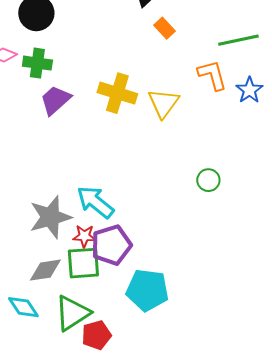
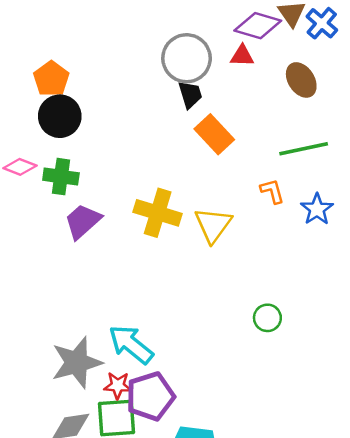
orange rectangle: (164, 28) -> (214, 134), size x1.5
orange L-shape: (212, 75) -> (272, 191), size x0.7

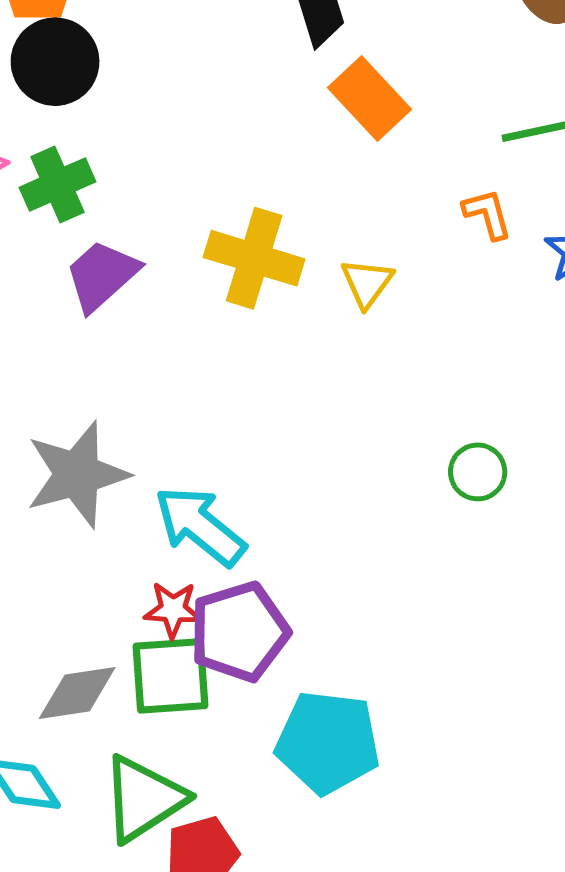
green cross: (61, 177) -> (57, 185), turned -32
yellow triangle: (213, 225) -> (367, 283), size x0.7
gray star: (77, 363) -> (77, 474), moved

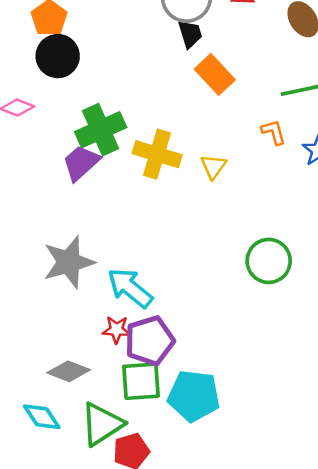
green cross: (57, 185) -> (101, 130), moved, size x1.4
green circle: (478, 472) -> (269, 261), size x1.6
green square: (171, 676) -> (141, 381), moved
gray diamond: (77, 693) -> (69, 371), turned 30

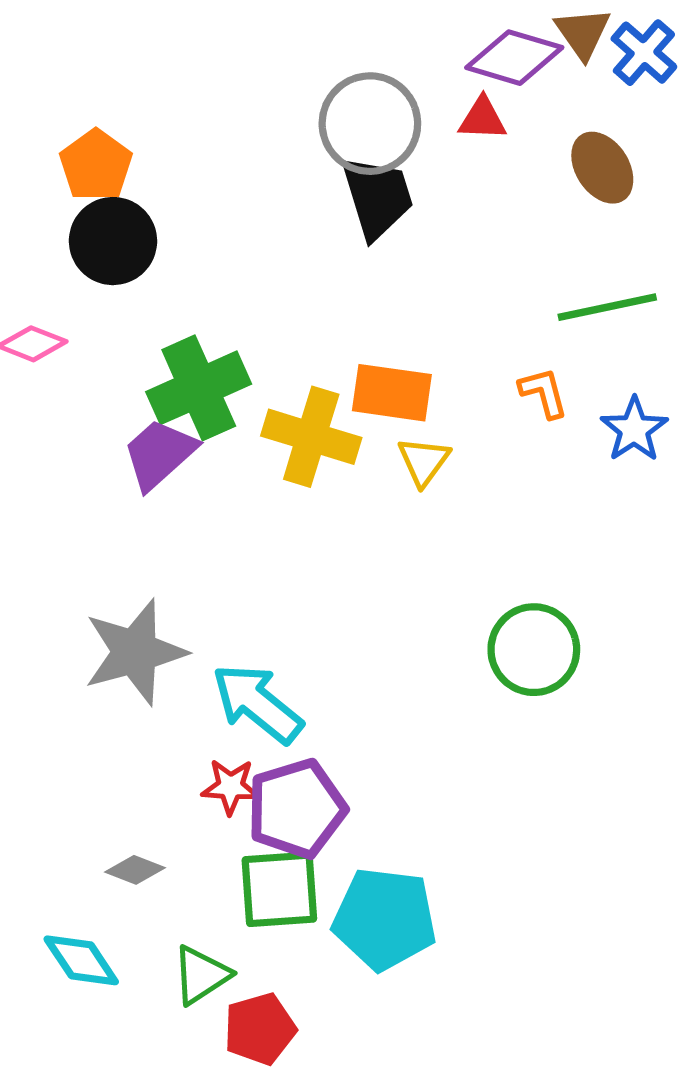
black trapezoid: (190, 34) -> (377, 197), size x1.5
orange rectangle: (215, 74) -> (392, 393), moved, turned -39
gray diamond: (69, 371) -> (135, 870), size x0.7
green triangle: (102, 424) -> (201, 975), size x0.7

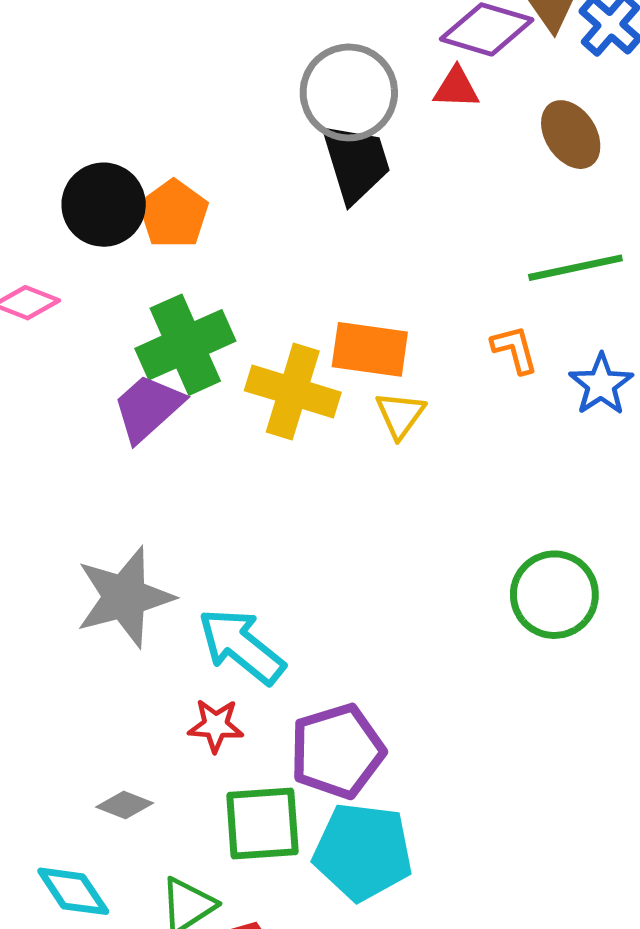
orange pentagon: (96, 165) -> (174, 214), moved
green circle: (534, 650) -> (554, 595), moved
purple pentagon: (296, 809) -> (337, 751), moved

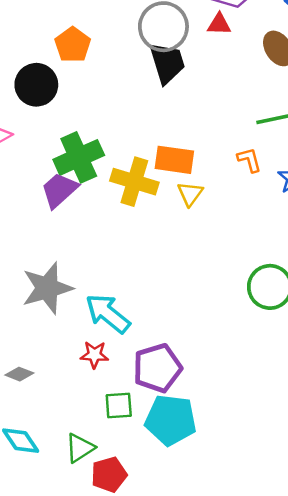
orange pentagon: (174, 214) -> (73, 45), moved
gray diamond: (125, 805) -> (19, 374), moved
green square: (262, 824) -> (119, 406), size x0.7

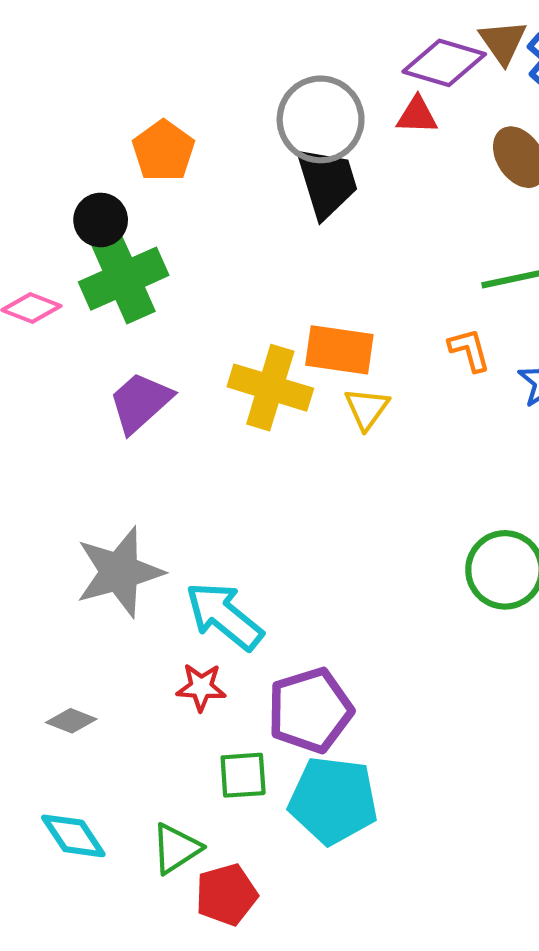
black circle: (36, 85) -> (101, 220), size x0.7
green cross: (79, 157) -> (124, 279), moved

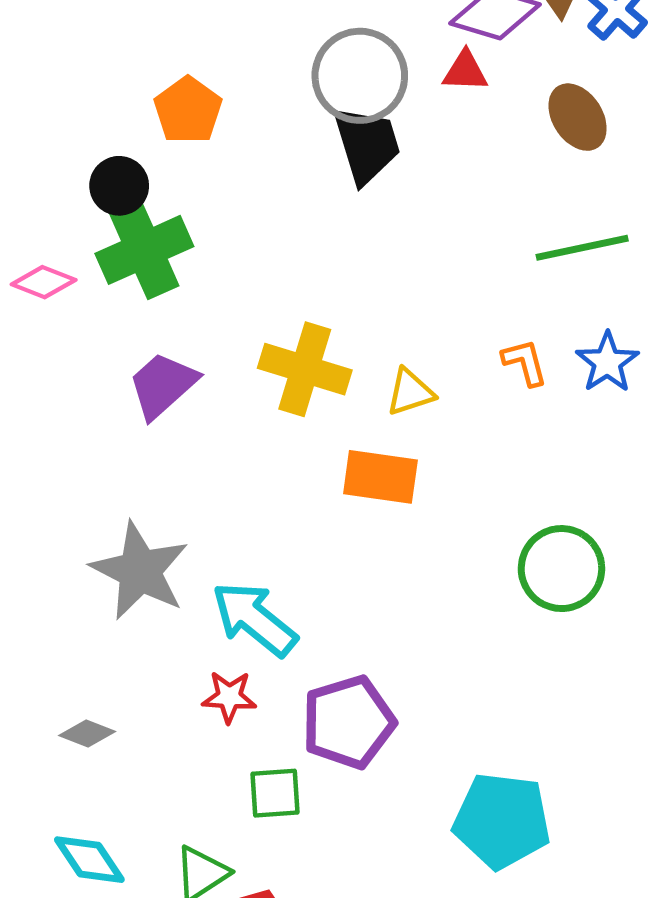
orange rectangle: (339, 350) -> (380, 477), moved
orange L-shape: (469, 350) -> (525, 362), moved
yellow triangle: (367, 409) -> (410, 392), turned 36
gray star: (119, 572) -> (140, 571), turned -30
cyan pentagon: (333, 800) -> (502, 821), moved

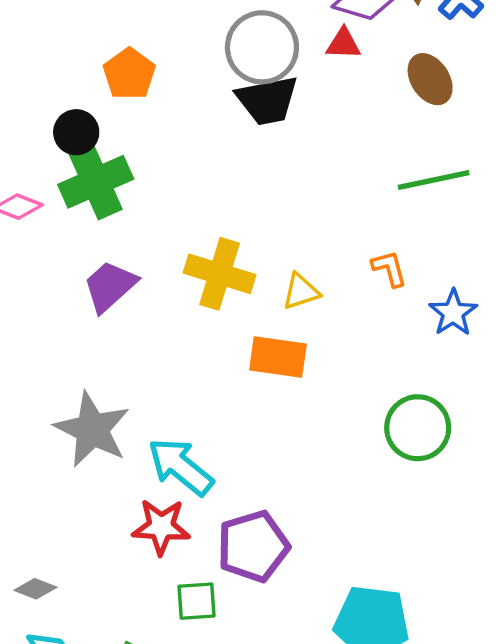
black trapezoid: (367, 145) -> (267, 100), turned 96
blue star: (607, 362) -> (453, 313), moved
red star: (229, 697) -> (161, 527), size x1.4
gray diamond: (87, 734) -> (35, 589), moved

